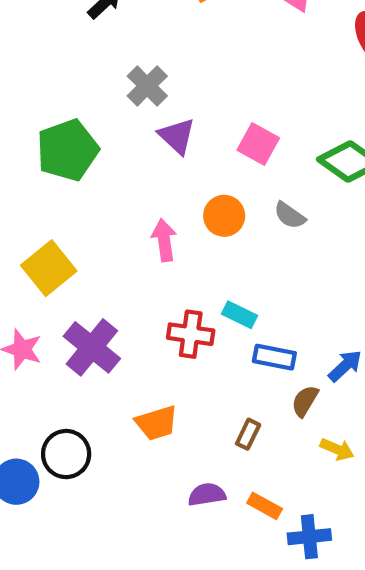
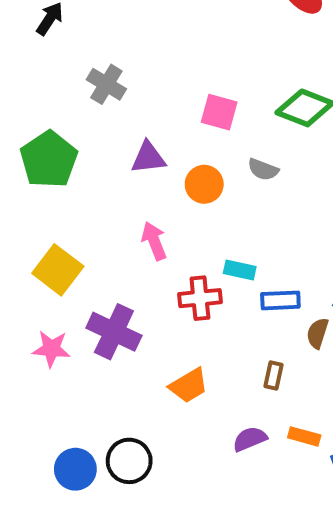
purple triangle: (177, 136) -> (148, 158), moved, turned -36
pink arrow: (164, 240) -> (154, 241), moved
black circle: (66, 454) -> (129, 461), moved

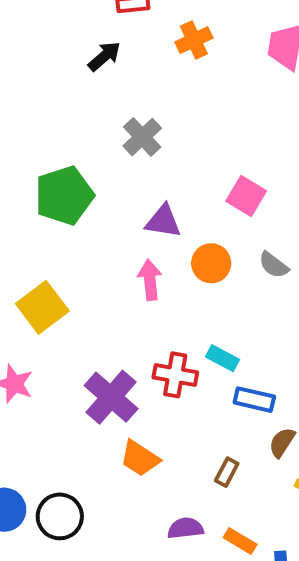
pink arrow: (154, 241) -> (150, 280), moved
purple cross: (114, 332) -> (111, 397), moved
orange trapezoid: (189, 385) -> (140, 458), turned 48

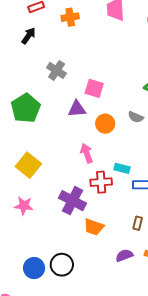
orange cross: (194, 40) -> (70, 17), turned 30
pink square: (246, 196) -> (94, 88), moved
pink arrow: (150, 280) -> (87, 153), moved

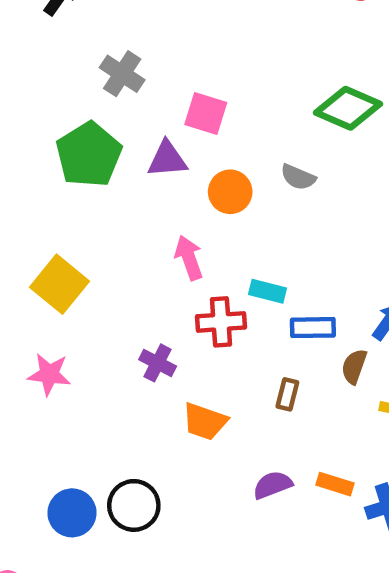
green pentagon: (26, 108) -> (89, 155), moved
purple cross: (73, 201) -> (158, 363), size x0.6
brown rectangle: (138, 223) -> (287, 394), moved

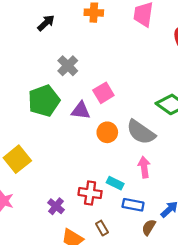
pink square: (206, 114) -> (103, 93), turned 30
gray semicircle: (298, 177) -> (141, 132), size x1.8
pink arrow: (189, 258) -> (144, 167), moved
brown rectangle: (287, 394) -> (102, 228), moved, turned -56

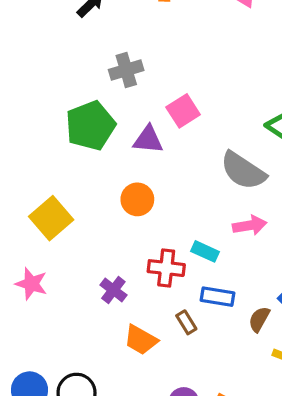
gray cross: (68, 66) -> (126, 70), turned 30
orange circle: (107, 132) -> (137, 199), moved
pink arrow: (144, 167) -> (250, 225), turned 90
blue rectangle: (133, 205) -> (217, 297), moved

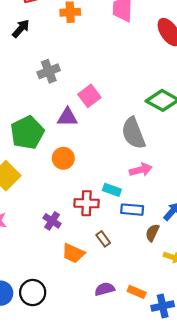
green pentagon: (90, 126) -> (27, 133), moved
gray semicircle: (243, 171) -> (133, 133), turned 40
blue rectangle: (217, 297) -> (132, 210), moved

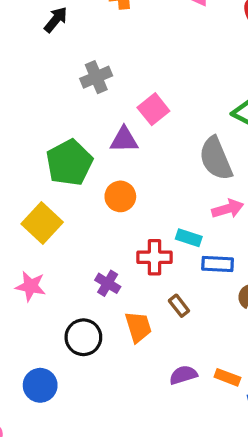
orange trapezoid: (73, 253) -> (138, 327), turned -130
black circle: (33, 293) -> (83, 337), moved

